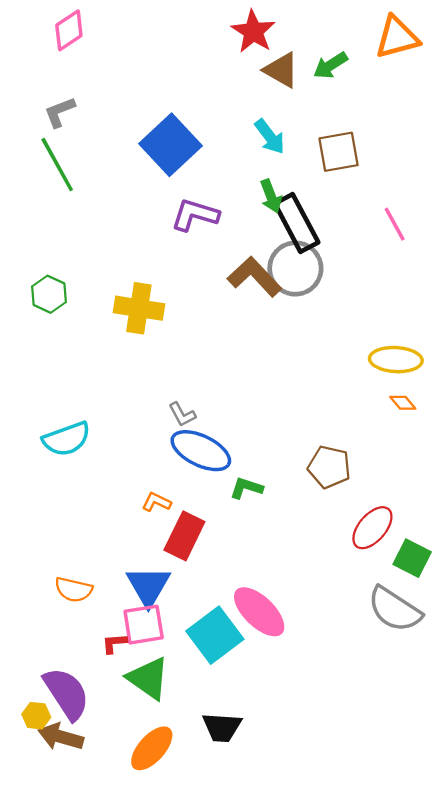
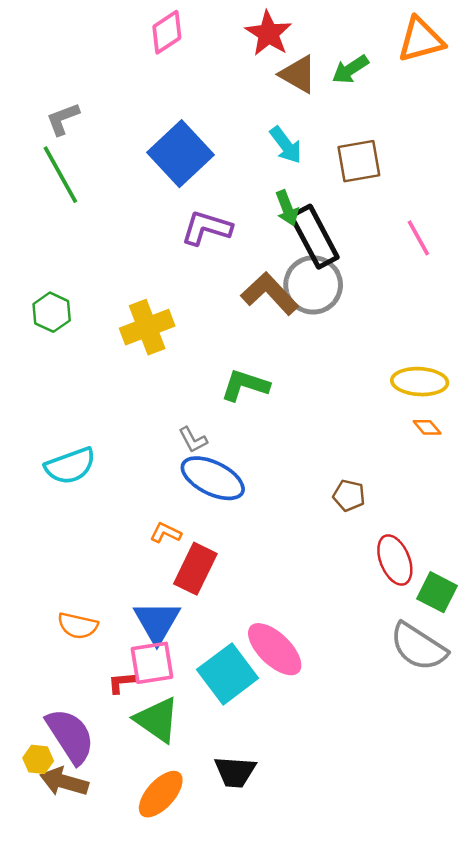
pink diamond: (69, 30) -> (167, 32), moved
yellow cross: (139, 308) -> (147, 327), turned -30
brown pentagon: (329, 467) -> (349, 496), size x0.7
green L-shape: (246, 488) -> (245, 385), moved, size x1.4
red ellipse: (372, 528) -> (395, 560), turned -63

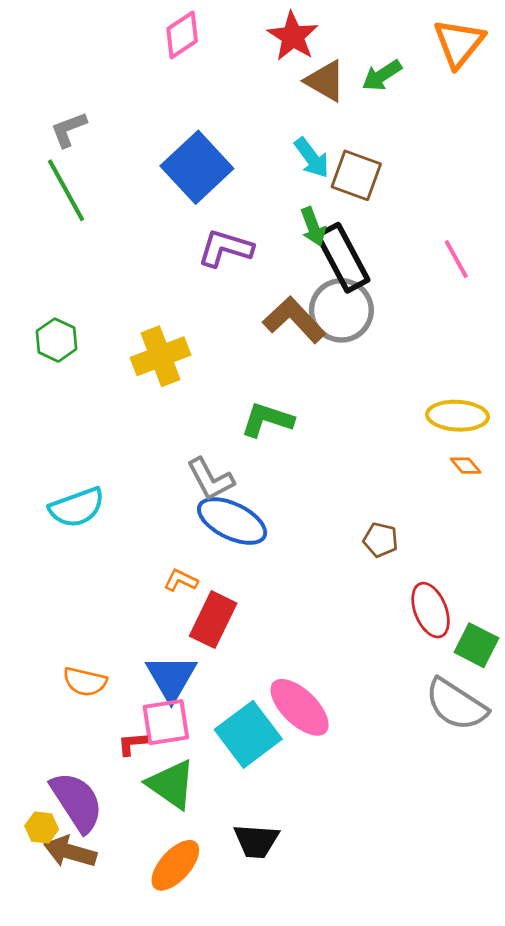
orange triangle: (421, 40) -> (459, 43), turned -36
brown square: (359, 161) -> (356, 175), moved, turned 30
gray L-shape: (193, 440) -> (210, 479), size x1.5

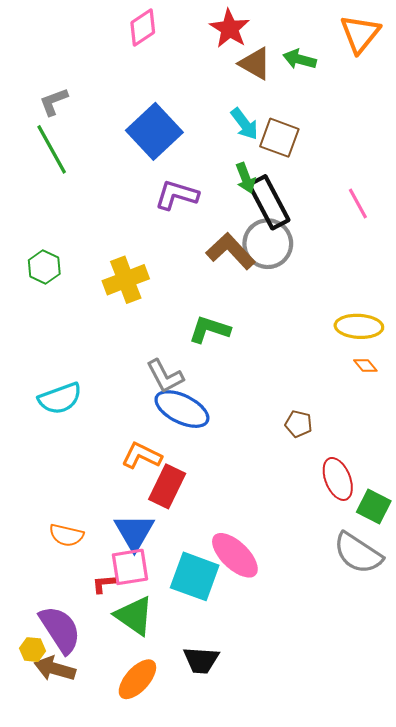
green arrow: (382, 75) -> (300, 59), turned 48
orange L-shape: (181, 580) -> (142, 456), size x1.5
cyan square: (248, 734) -> (195, 576), turned -33

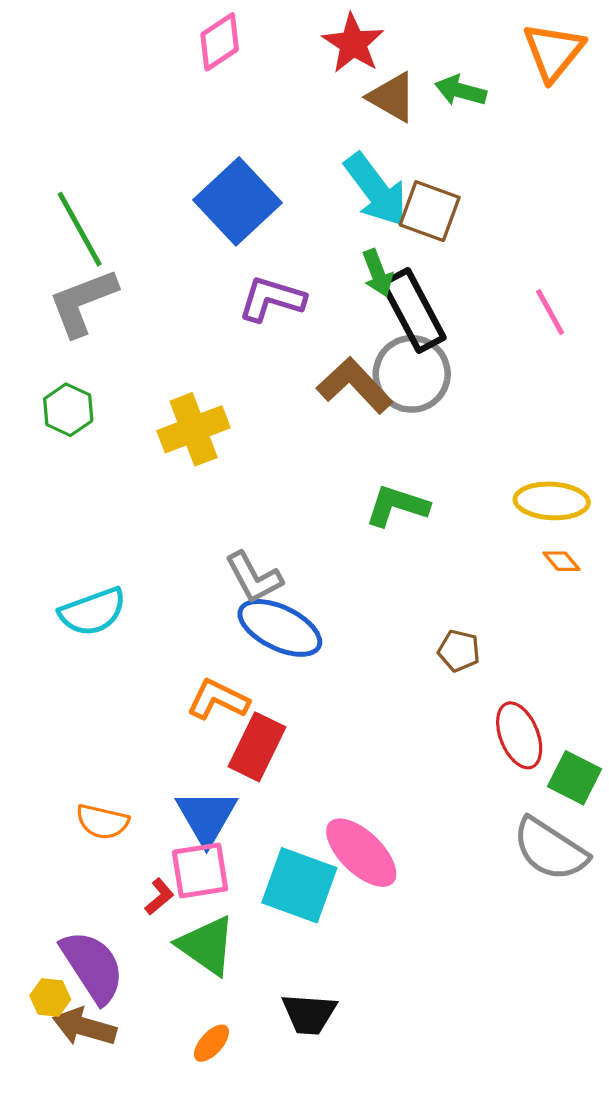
gray L-shape: (54, 102) -> (83, 302), moved, size x1.6
cyan arrow: (244, 124) -> (376, 190), size x1.5
green L-shape: (209, 330) -> (397, 506), moved
red L-shape: (104, 584) -> (159, 897), turned 145
orange ellipse: (137, 679) -> (211, 1043), size x0.6

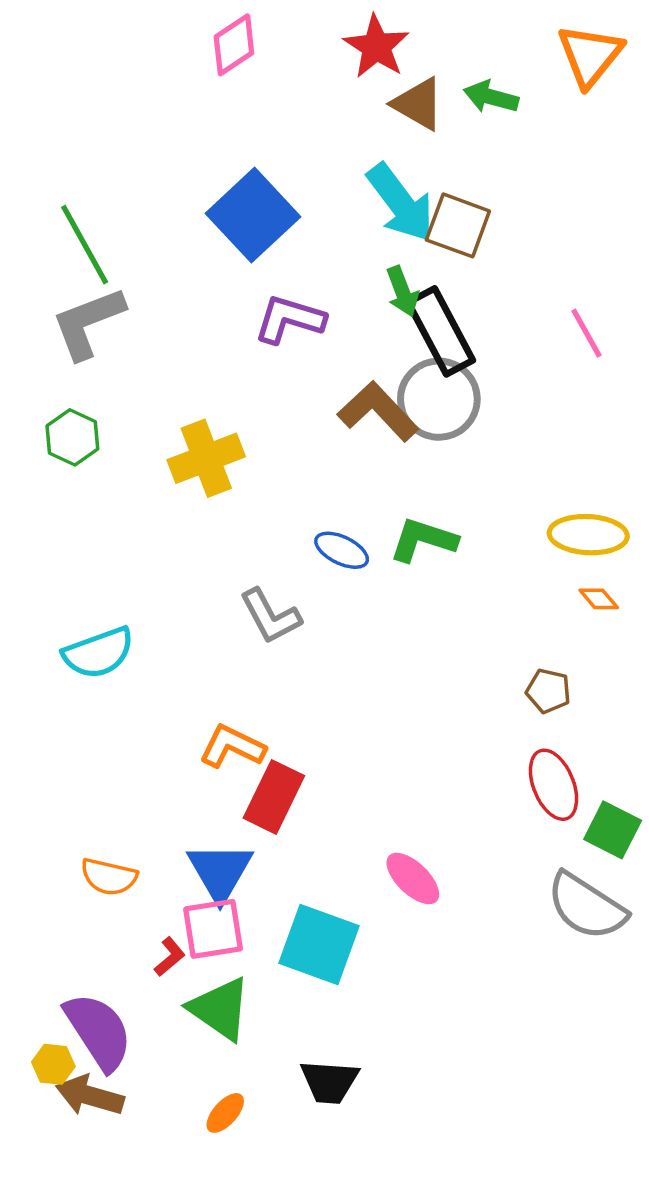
blue ellipse: (280, 628) -> (342, 550), moved, size x0.6
brown pentagon: (459, 651) -> (548, 691), moved
pink ellipse: (361, 853) -> (413, 879), moved, size x0.7

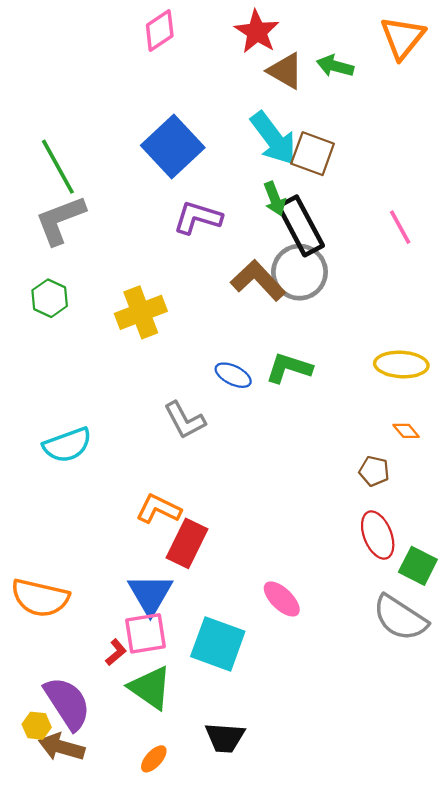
orange diamond: (599, 599) -> (406, 431), moved
orange semicircle: (109, 877) -> (40, 598), moved, size x1.5

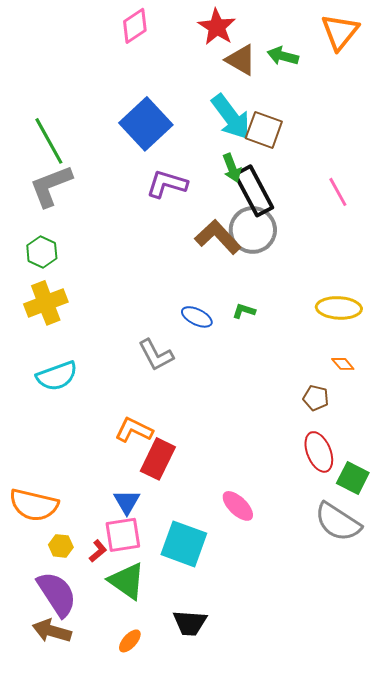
yellow cross: (141, 312) -> (46, 303), moved
green L-shape: (289, 368) -> (244, 311), size x0.6
blue triangle: (150, 594) -> (127, 502), size x0.7
yellow hexagon: (37, 726) -> (61, 546), moved

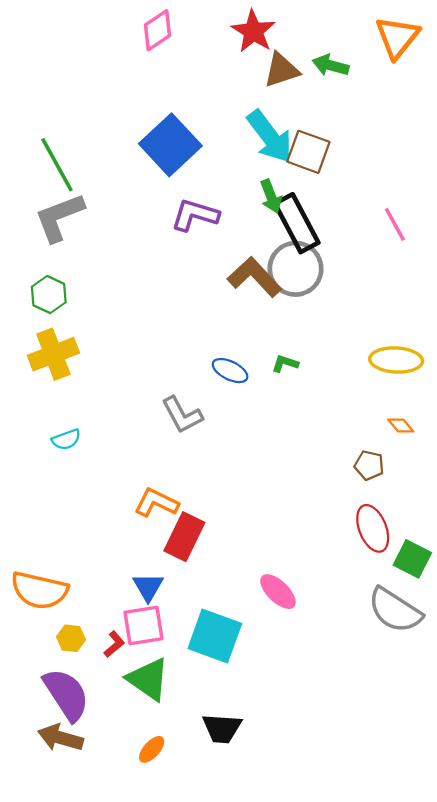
brown triangle: (241, 60) -> (281, 70), turned -48
cyan semicircle: (57, 376) -> (66, 440), size x0.6

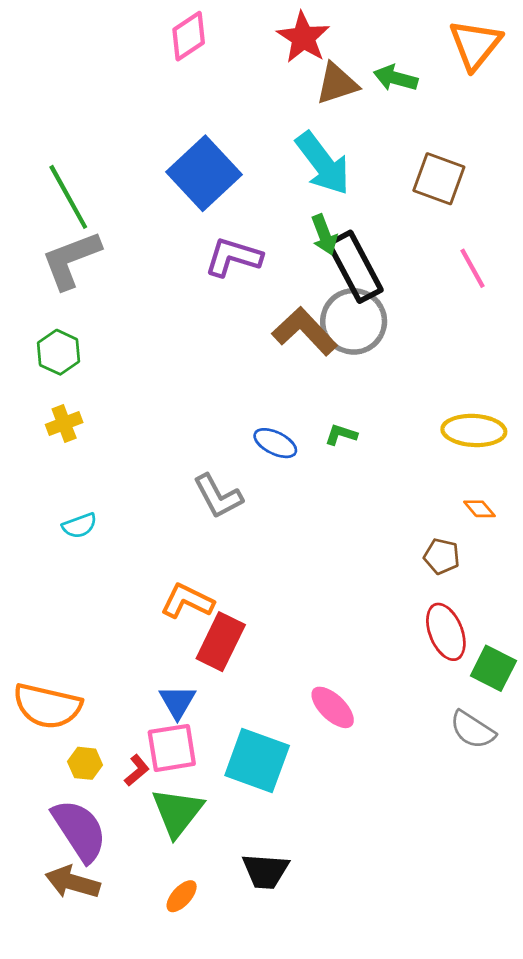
brown square: (308, 152) -> (439, 179), moved
yellow cross: (53, 354) -> (64, 423), size x0.6
gray semicircle: (395, 610) -> (472, 730), size x0.7
green triangle: (148, 679) -> (177, 812), turned 33

